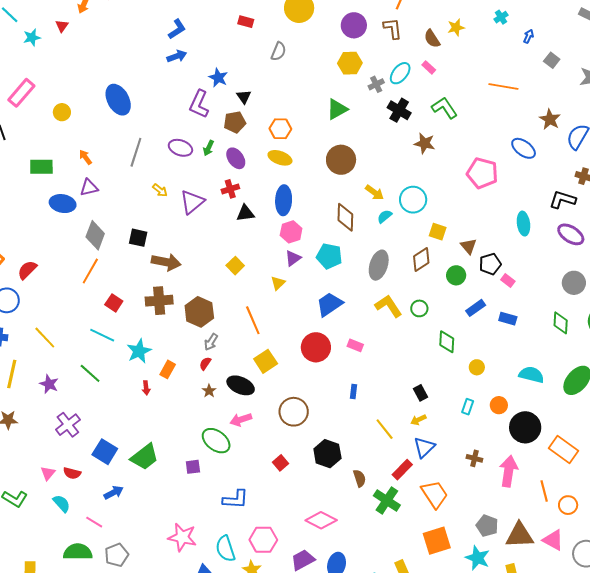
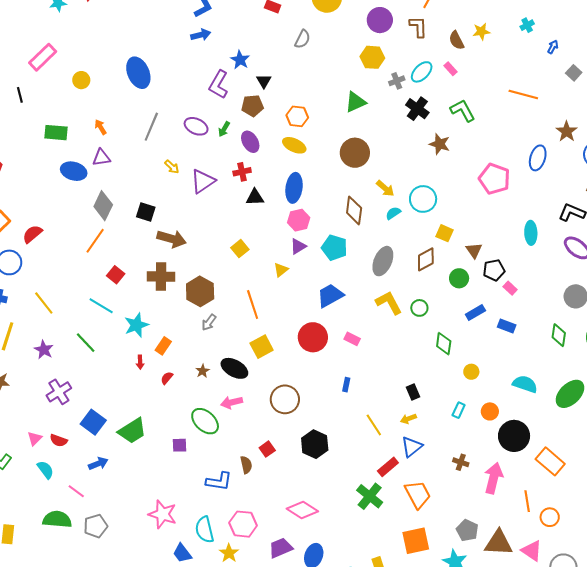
blue ellipse: (524, 148) -> (538, 158), turned 65
red semicircle: (205, 363) -> (167, 378), moved
brown semicircle: (360, 478) -> (246, 465), moved

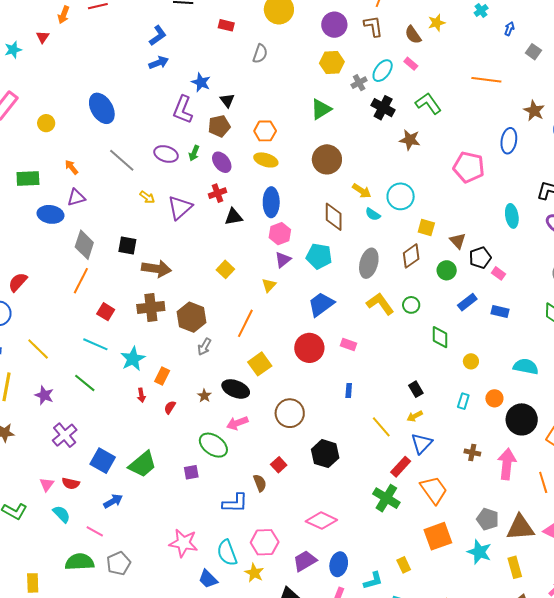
gray line: (151, 127) -> (122, 160), turned -64
cyan semicircle: (393, 213) -> (373, 214), turned -105
orange line: (253, 305) -> (245, 323), turned 52

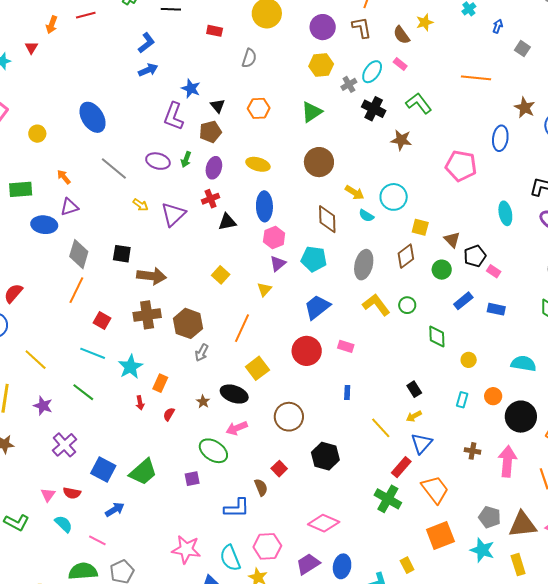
orange hexagon: (265, 131) -> (259, 108), moved
purple ellipse: (222, 162) -> (214, 168), turned 55

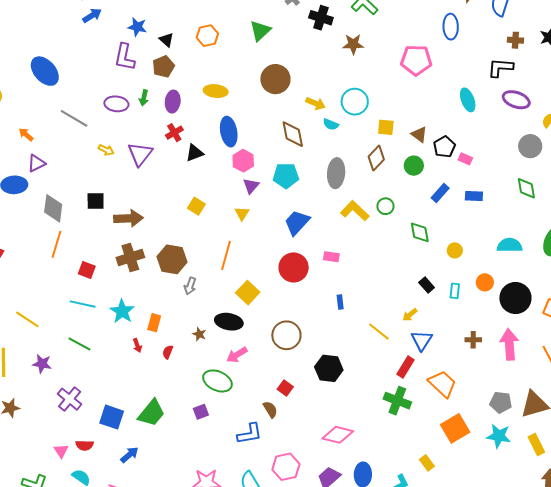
black rectangle: (414, 389) -> (427, 285), moved

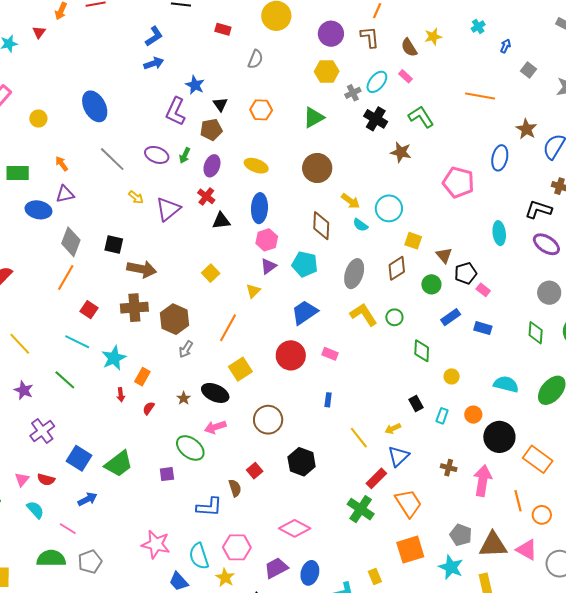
red cross: (174, 133) -> (206, 196), turned -36

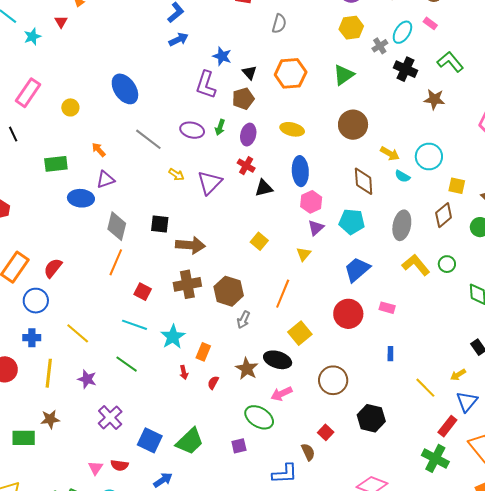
orange hexagon: (261, 110) -> (291, 73), size x1.4
brown star: (184, 398) -> (247, 369), size x1.6

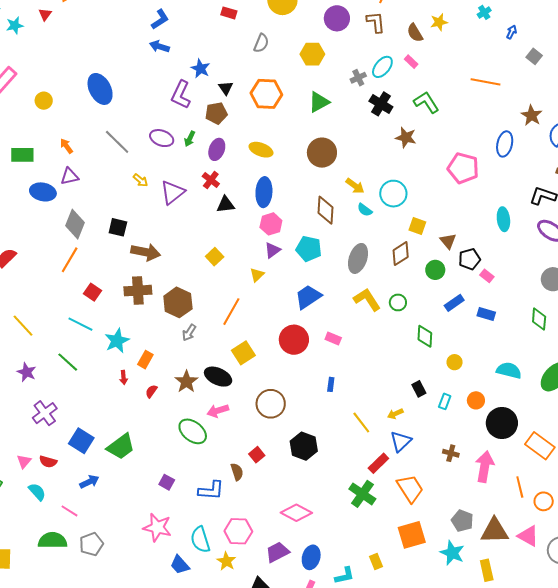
yellow hexagon: (351, 28) -> (312, 54), moved
blue arrow: (179, 39) -> (159, 46), turned -144
purple square: (239, 446) -> (167, 482), moved, turned 35

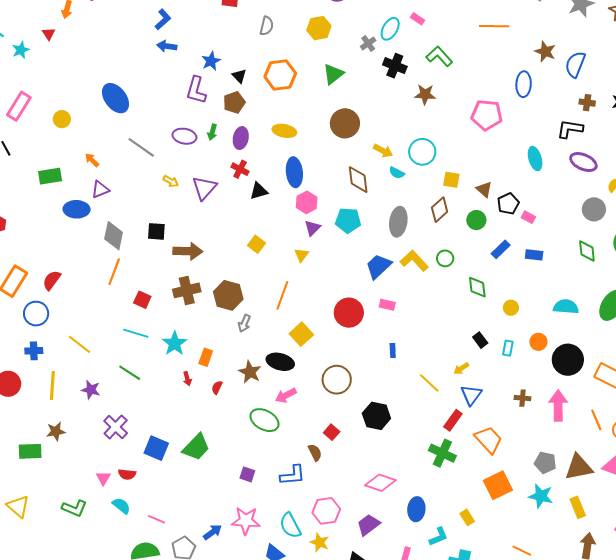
blue star: (200, 68) -> (211, 61), turned 30
blue trapezoid: (308, 297) -> (379, 266), moved
blue arrow: (89, 482) -> (213, 532), moved
blue ellipse: (311, 557) -> (416, 509), moved

